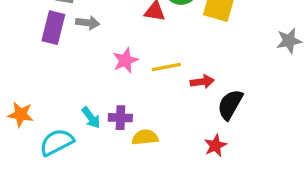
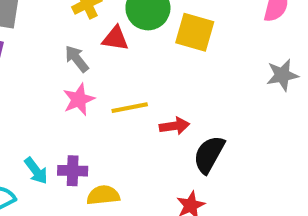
gray arrow: (88, 23) -> (77, 59), moved, turned -135

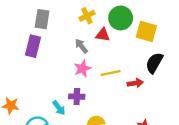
black semicircle: (209, 154) -> (154, 63), moved
purple cross: (73, 171) -> (77, 97), moved

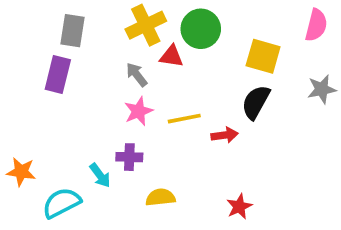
yellow cross: (87, 16) -> (146, 25), size x1.5
yellow square: (146, 31) -> (263, 56), moved

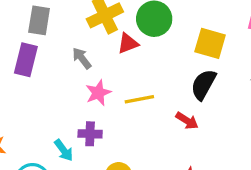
red triangle: (171, 56) -> (128, 43), turned -30
gray arrow: (137, 75) -> (82, 58), moved
red arrow: (225, 135) -> (187, 121), moved, turned 40

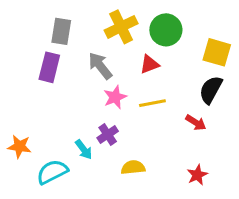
red triangle: (128, 43) -> (149, 64), moved
gray arrow: (82, 58) -> (100, 66), size x1.4
purple cross: (90, 134) -> (108, 135), turned -36

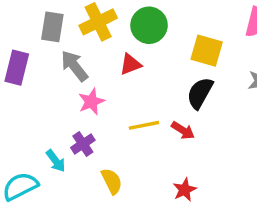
gray rectangle: (61, 31) -> (52, 27), moved
yellow line: (152, 103) -> (144, 125), moved
yellow semicircle: (133, 167) -> (112, 181), turned 70

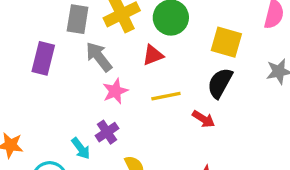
yellow line: (144, 125) -> (166, 96), moved

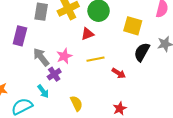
gray arrow: (99, 57) -> (41, 57), moved
black semicircle: (220, 83) -> (142, 52), moved
purple cross: (107, 132) -> (54, 74), moved

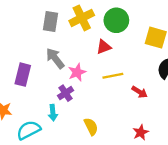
purple rectangle: (20, 36) -> (23, 75), moved
gray arrow: (41, 57) -> (55, 58), moved
cyan arrow: (43, 91) -> (53, 113), turned 32

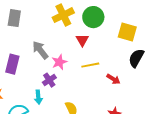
gray rectangle: (51, 21) -> (14, 18), moved
red triangle: (104, 47) -> (82, 40), turned -40

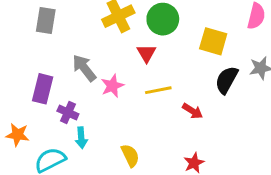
purple cross: (49, 80) -> (68, 112), moved, turned -32

